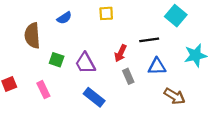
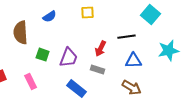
purple trapezoid: (85, 63) -> (69, 58), turned -130
gray rectangle: (128, 76) -> (98, 70), moved, turned -48
brown arrow: (175, 96) -> (132, 88), moved

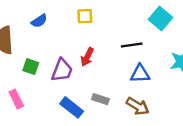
red arrow: (101, 49) -> (87, 57), moved
gray rectangle: (98, 70) -> (100, 99), moved

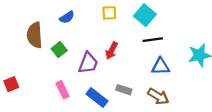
cyan square: (161, 19) -> (145, 15), moved
green square: (31, 67) -> (59, 50), moved, turned 32
pink rectangle: (16, 99) -> (63, 90), moved

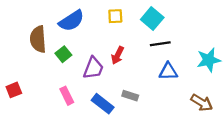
blue semicircle: (67, 17) -> (71, 21), size x1.6
brown arrow: (158, 96) -> (202, 103), moved

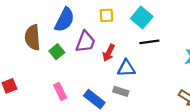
blue semicircle: (71, 21) -> (65, 20), turned -30
purple trapezoid: (93, 68) -> (85, 42), moved
blue triangle: (168, 71) -> (126, 68), moved

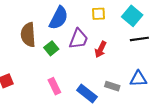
blue triangle: (126, 68) -> (138, 79), moved

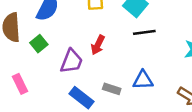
purple trapezoid: (79, 39) -> (71, 61), moved
pink rectangle: (54, 86) -> (20, 84), moved

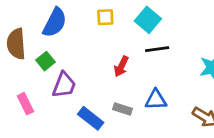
red arrow: (98, 45) -> (121, 66), moved
purple trapezoid: (71, 61) -> (64, 85), moved

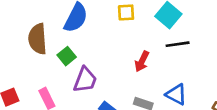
blue triangle: (156, 100) -> (176, 94), turned 30

